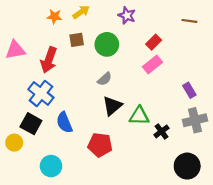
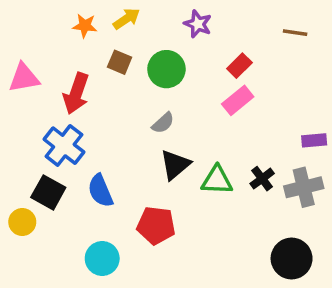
brown square: (77, 40) -> (120, 62), turned 32
purple rectangle: (189, 90) -> (314, 140), moved, turned -64
black cross: (161, 131) -> (262, 179), moved
cyan circle: (51, 166) -> (102, 258), moved

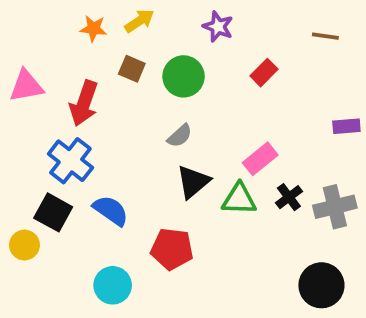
pink rectangle: (238, 100) -> (260, 159), moved
purple rectangle: (314, 140) -> (346, 126), moved
blue semicircle: (100, 191) -> (111, 211), turned 148

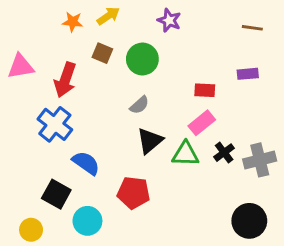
red rectangle: (264, 73) -> (205, 90), moved, turned 48
purple rectangle: (346, 126) -> (248, 74), moved
black square: (53, 212) -> (56, 194), moved
yellow circle: (24, 245) -> (31, 230), moved

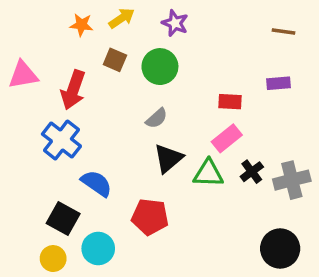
purple star: (169, 20) -> (175, 23), moved
yellow circle: (31, 230) -> (53, 259), moved

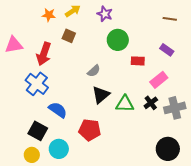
green circle: (160, 67) -> (118, 40), moved
purple rectangle: (278, 83) -> (167, 50), turned 40
pink rectangle: (227, 138) -> (159, 80), moved

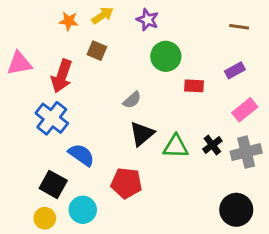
purple rectangle: (167, 50) -> (235, 70), turned -64
pink rectangle: (159, 80) -> (245, 110), moved

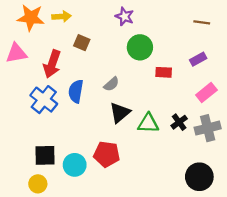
yellow arrow: (102, 15) -> (62, 16), moved, turned 30
orange star: (69, 21) -> (31, 18), moved, size x1.6
blue semicircle: (81, 155) -> (76, 91), moved, turned -115
black square: (53, 184) -> (45, 155), turned -30
cyan circle: (83, 210) -> (75, 165), moved

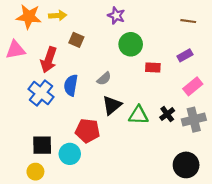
red pentagon: (107, 154) -> (87, 131), moved

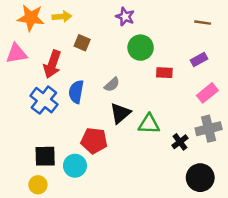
black cross: (167, 114) -> (180, 142), moved

